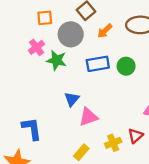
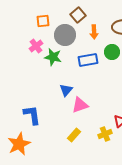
orange arrow: (105, 31) -> (94, 32), turned -48
green circle: (126, 66) -> (112, 52), moved
yellow cross: (113, 143) -> (105, 134), moved

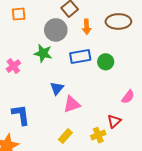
orange square: (43, 21) -> (19, 14), moved
pink cross: (36, 46) -> (13, 66), moved
green circle: (112, 52) -> (106, 62), moved

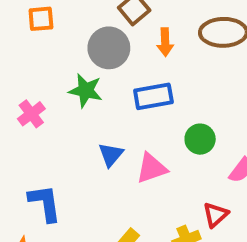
green circle: (106, 62) -> (200, 139), moved
pink triangle: (72, 104) -> (152, 168), moved

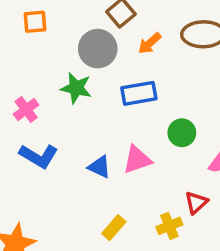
orange arrow: (165, 42) -> (150, 43), turned 50
blue triangle: (111, 155) -> (100, 167), moved, turned -45
blue L-shape: (45, 203) -> (39, 156), moved, turned 129

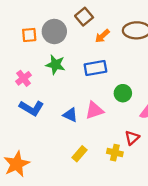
orange square: (35, 22) -> (29, 35), moved
gray circle: (98, 49) -> (54, 31), moved
yellow cross: (169, 226) -> (115, 153), turned 35

